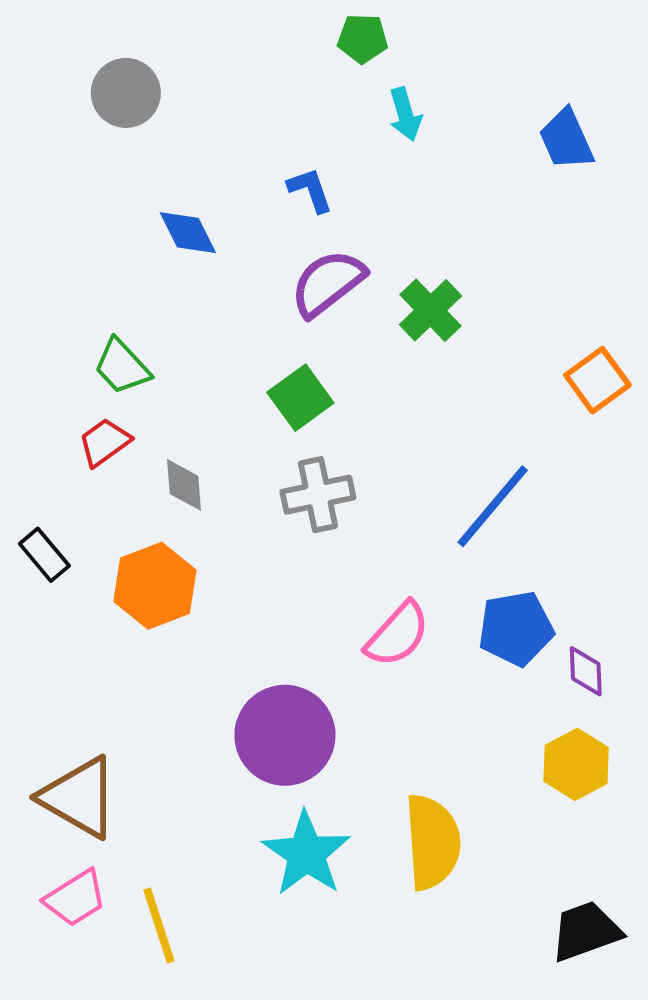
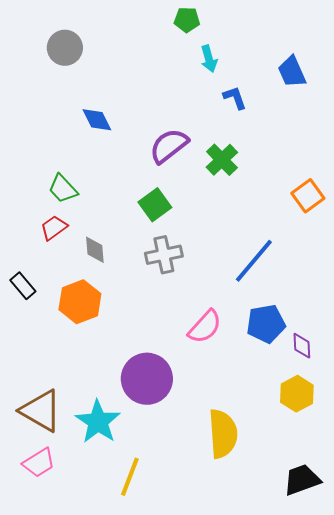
blue L-shape: (310, 190) -> (235, 98), moved
cyan star: (306, 854) -> (98, 422), moved
yellow line: (159, 925) -> (130, 477), moved, turned 39

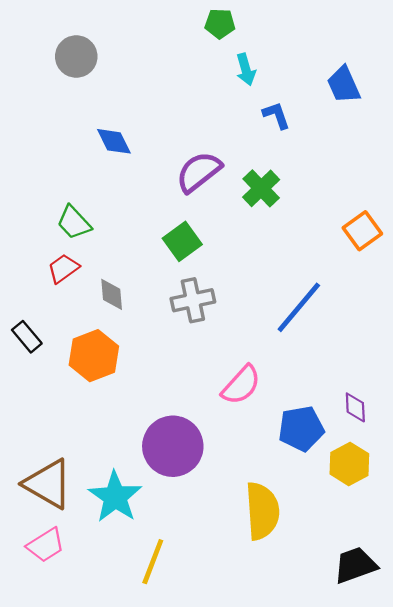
blue pentagon: (266, 324) -> (301, 429), moved

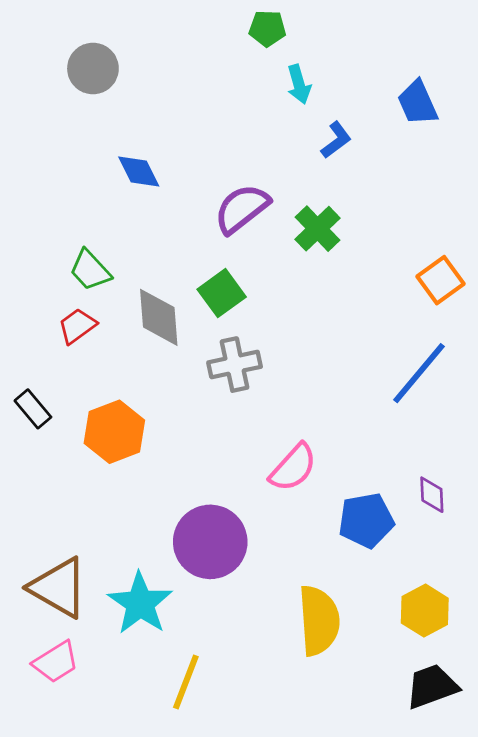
blue L-shape: (276, 115) -> (336, 140), turned 72
gray diamond: (112, 294) -> (159, 317), moved, size x1.5
blue line: (299, 307) -> (419, 373), moved
yellow hexagon: (349, 464) -> (425, 611), moved

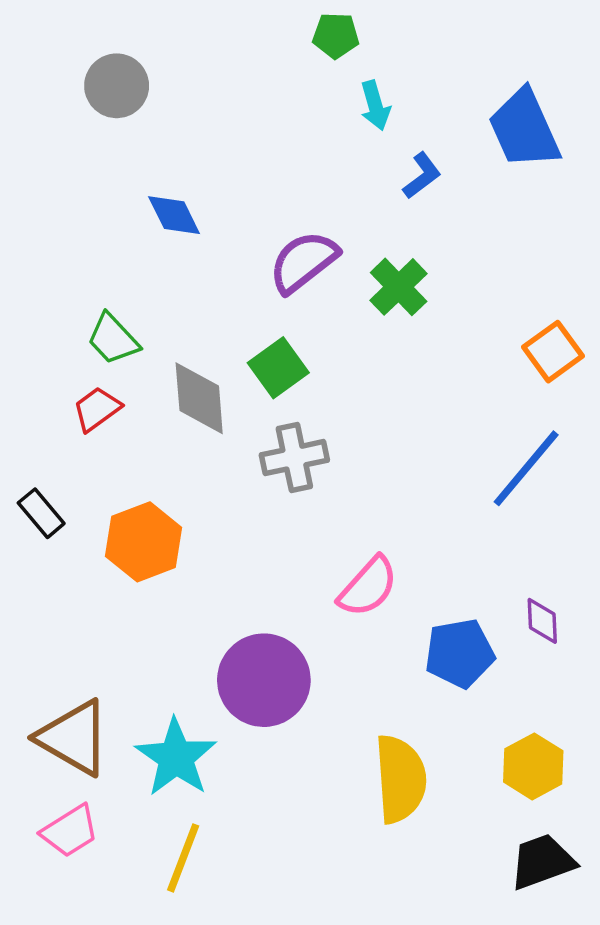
blue trapezoid: (418, 103) -> (524, 129), size x1.4
yellow line: (186, 682) -> (183, 858), moved

